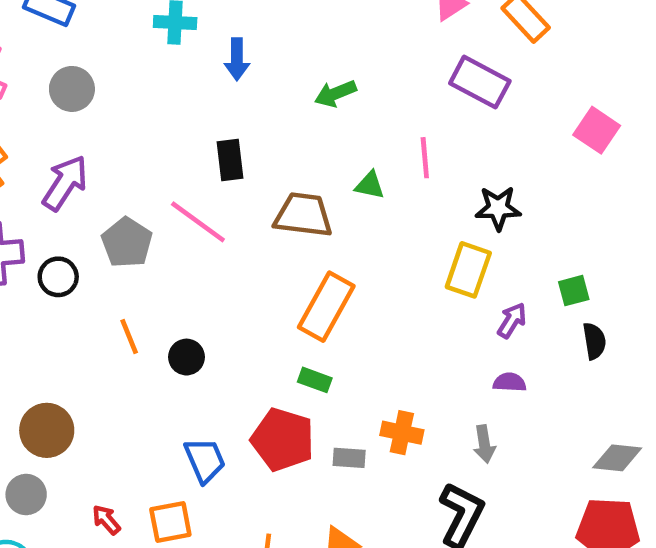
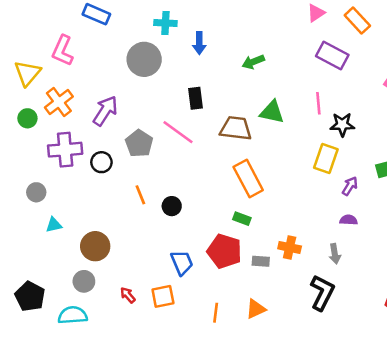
gray circle: (72, 89) -> (144, 59), moved, size x1.4
pink line: (425, 158) -> (318, 103), moved
green triangle: (370, 185) -> (272, 112), size x1.5
orange rectangle: (326, 307) -> (248, 178), turned -57

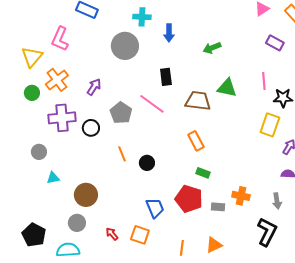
purple rectangle: (332, 56) -> (275, 43), size x0.7
purple arrow: (105, 111) -> (94, 87), size x0.7
orange rectangle: (248, 178) -> (196, 141), moved, size x0.7
orange square: (163, 296) -> (140, 235), turned 30

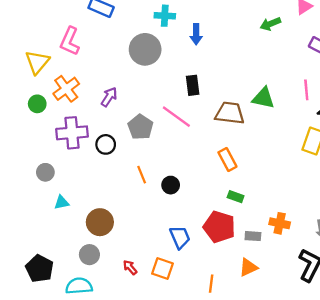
green arrow: (212, 48) -> (270, 24), moved
orange triangle: (214, 245) -> (248, 267), moved

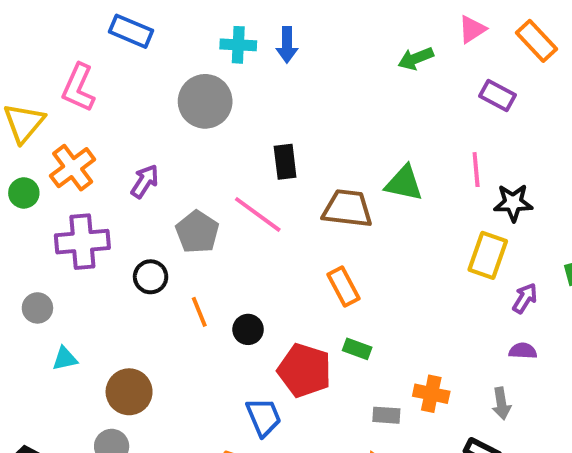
blue arrow: (196, 34) -> (287, 45), moved
black circle: (106, 144) -> (151, 277), moved
red pentagon: (219, 227) -> (305, 370), moved

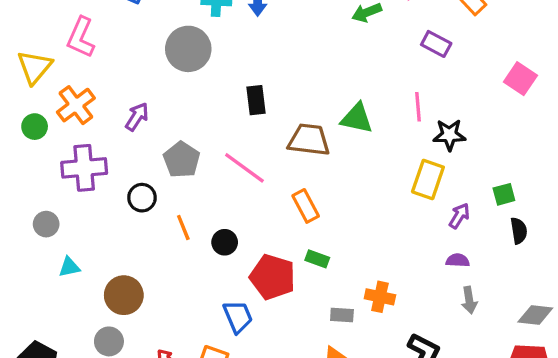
pink line: (258, 214) -> (244, 168), moved
gray arrow: (501, 403) -> (469, 300), moved

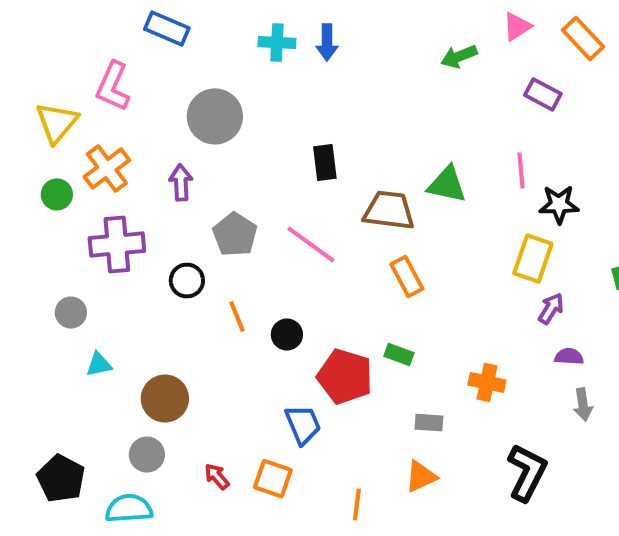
gray circle: (188, 49) -> (215, 116), moved
purple arrow: (137, 117) -> (181, 182), turned -36
orange rectangle: (306, 206) -> (407, 277), moved
purple arrow: (459, 216) -> (551, 309), moved
orange cross: (380, 297) -> (487, 383), moved

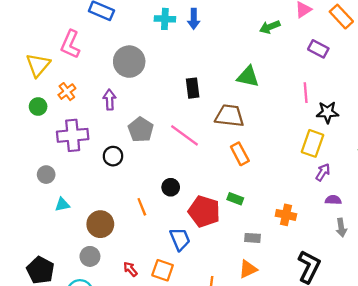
orange cross: (107, 168) -> (67, 92), size x0.7
green triangle: (447, 184) -> (248, 77), moved
orange line: (237, 317) -> (142, 207), moved

